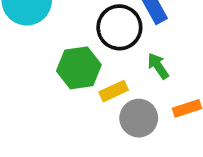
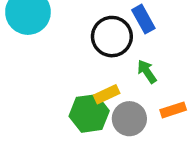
green hexagon: (79, 68) -> (89, 113), moved

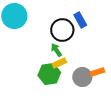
green arrow: (147, 72) -> (56, 50), moved
gray circle: (129, 119) -> (82, 77), moved

